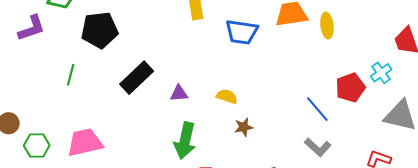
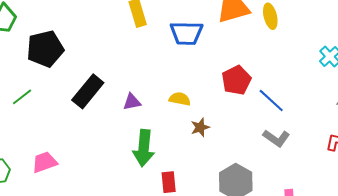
green line: (71, 75) -> (22, 97), turned 45
red pentagon: (350, 88) -> (236, 80), moved
pink trapezoid: (85, 142) -> (45, 162), size x0.7

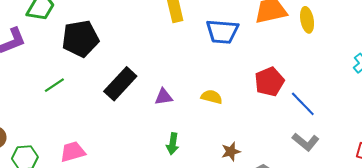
brown star: (200, 127) -> (231, 151), moved
green arrow: (144, 148) -> (173, 144), size x0.6

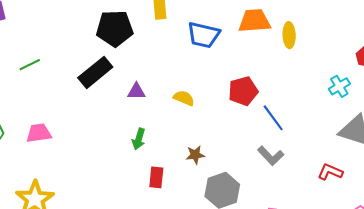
black pentagon: (80, 39) -> (115, 28), moved

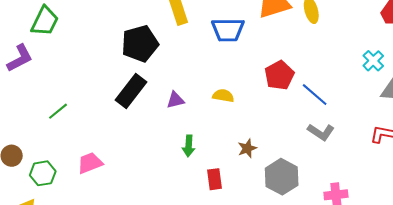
green line: (30, 65) -> (58, 111), moved
cyan cross: (339, 86) -> (373, 61), moved

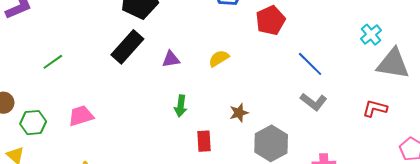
red pentagon: (279, 75) -> (270, 20), moved
yellow semicircle: (223, 96) -> (219, 58), turned -45

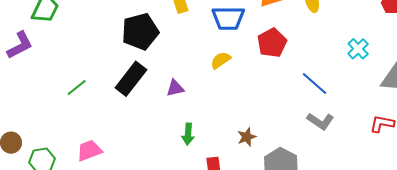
cyan cross: (371, 35) -> (358, 49), moved
yellow semicircle: (219, 58) -> (221, 60), moved
green line: (53, 62) -> (77, 87), moved

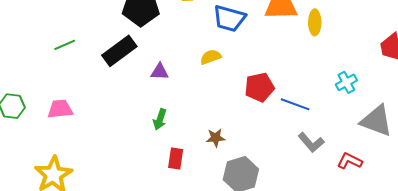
red pentagon: (272, 43) -> (259, 87), moved
blue line: (314, 84) -> (295, 104), turned -36
gray L-shape: (320, 121) -> (311, 142), moved

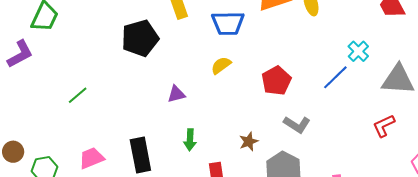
black rectangle: (119, 51) -> (140, 155), moved, turned -48
blue line: (295, 104) -> (335, 77), moved, turned -48
gray L-shape: (311, 142) -> (297, 124), moved
red L-shape: (350, 161) -> (384, 126), turned -35

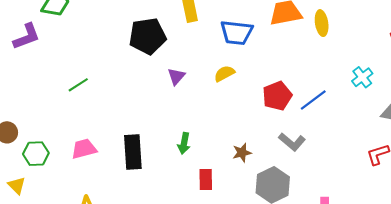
blue line: (335, 77) -> (313, 100), moved
purple triangle: (176, 94) -> (176, 76), moved, turned -42

